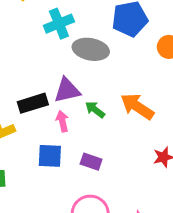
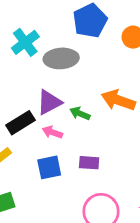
pink arrow: (62, 121) -> (52, 132), turned -42

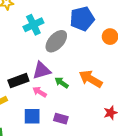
gray ellipse: (61, 58) -> (56, 41), turned -55

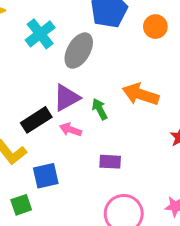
green arrow: (62, 83) -> (100, 109), turned 40
blue square: (32, 116) -> (46, 176), moved

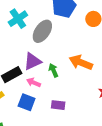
blue square: (46, 176) -> (27, 102), moved, turned 30

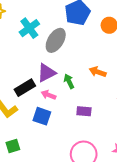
orange arrow: (81, 62) -> (98, 72), size x0.7
purple rectangle: (58, 105) -> (84, 111), moved

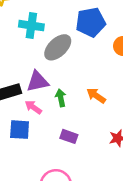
cyan cross: (29, 28) -> (31, 26), turned 30
blue square: (42, 116) -> (20, 130), turned -30

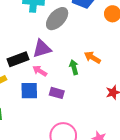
green arrow: (61, 98) -> (74, 67), moved
purple rectangle: (69, 136) -> (57, 93), moved

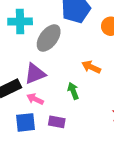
orange arrow: (92, 57) -> (91, 67), moved

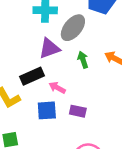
purple triangle: (35, 74) -> (49, 48), moved
green arrow: (73, 91) -> (83, 60), moved

